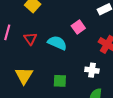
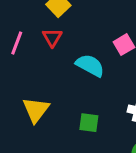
red triangle: (30, 39) -> (52, 37), moved

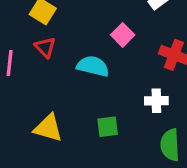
yellow triangle: (36, 110) -> (48, 128), turned -36

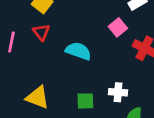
pink square: (123, 35) -> (118, 27), moved
white cross: (156, 101) -> (118, 92), moved

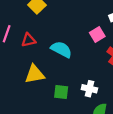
red triangle: (41, 32) -> (28, 40), moved, turned 48
yellow triangle: (37, 97) -> (35, 74), moved, turned -40

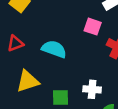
pink square: (97, 34) -> (93, 27), turned -32

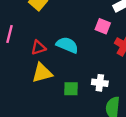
red triangle: (15, 43) -> (38, 48), moved

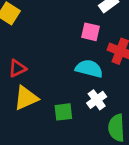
cyan semicircle: (67, 45) -> (89, 69), moved
white cross: (100, 83) -> (97, 100), turned -35

